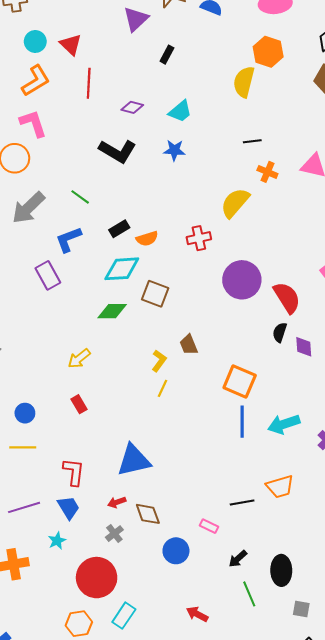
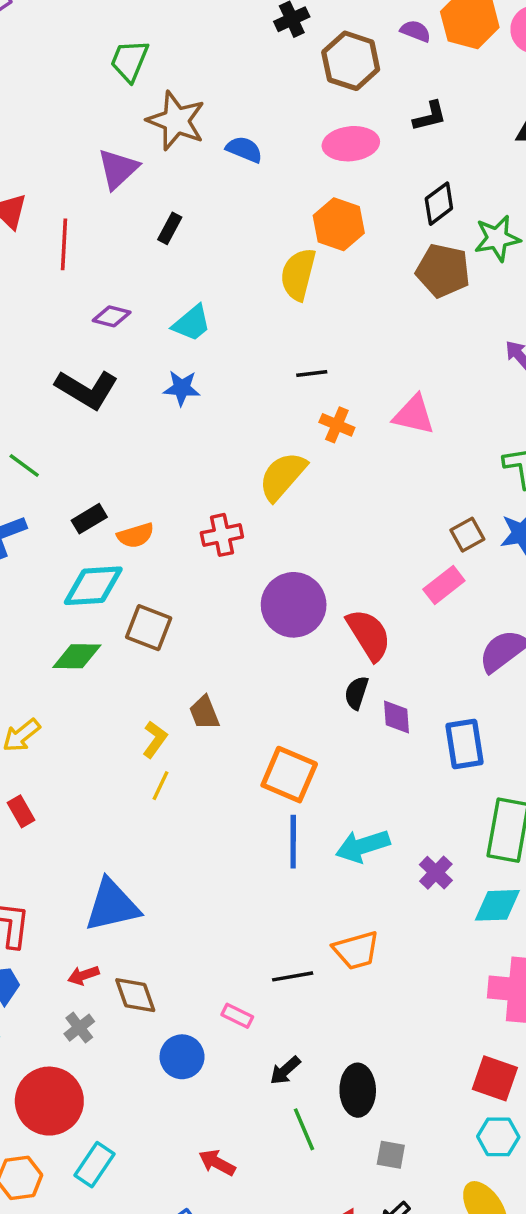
red line: (89, 83) -> (64, 244), moved

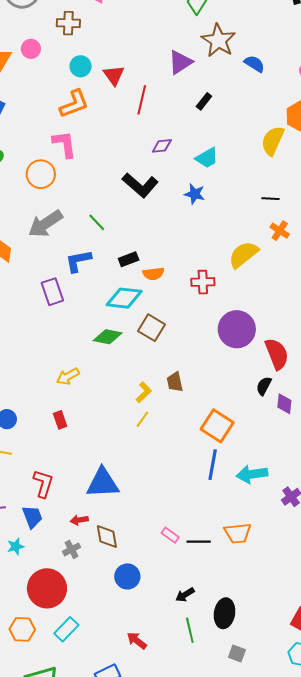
purple diamond: (112, 316) -> (162, 146), turned -30
pink rectangle: (237, 1016) -> (170, 535), moved

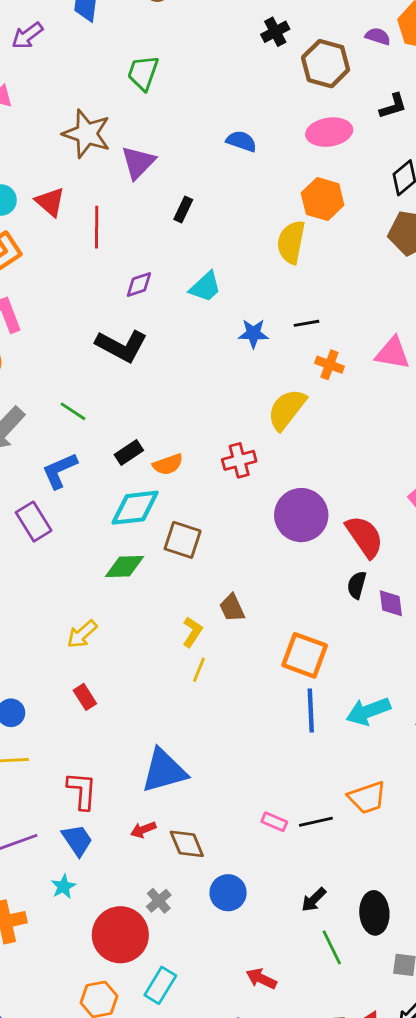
brown star: (218, 40) -> (87, 134), moved
blue star: (195, 194) -> (253, 333), moved
gray cross: (72, 549) -> (159, 901), moved

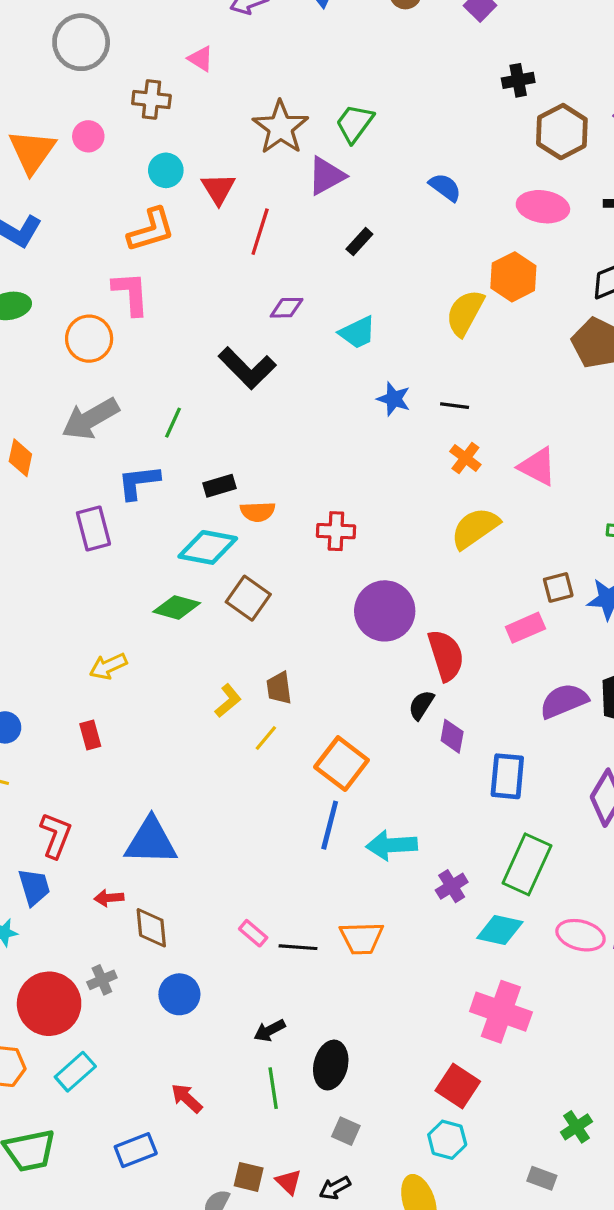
green trapezoid: (143, 73) -> (355, 123), moved
yellow semicircle: (287, 409) -> (475, 528), moved
green line: (73, 411) -> (173, 423), turned 64
yellow line: (199, 670) -> (266, 738), moved

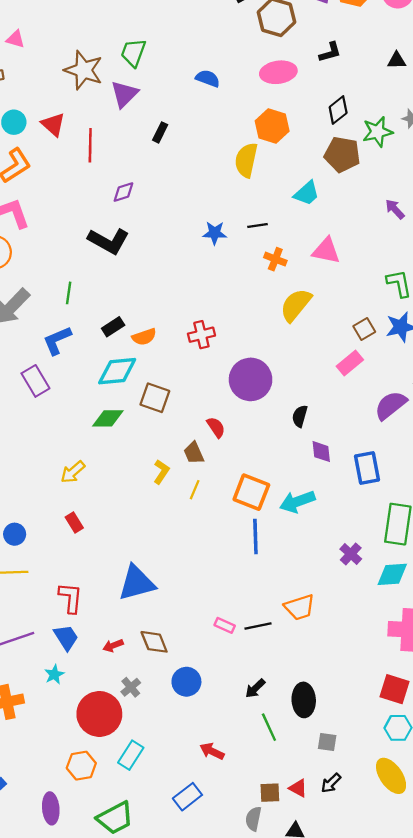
cyan trapezoid: (357, 333) -> (307, 193), moved
red semicircle: (446, 655) -> (216, 427), moved, size x0.6
black semicircle: (421, 705) -> (300, 416), moved
cyan arrow: (392, 845) -> (297, 502), moved
red arrow: (109, 898) -> (113, 646), moved

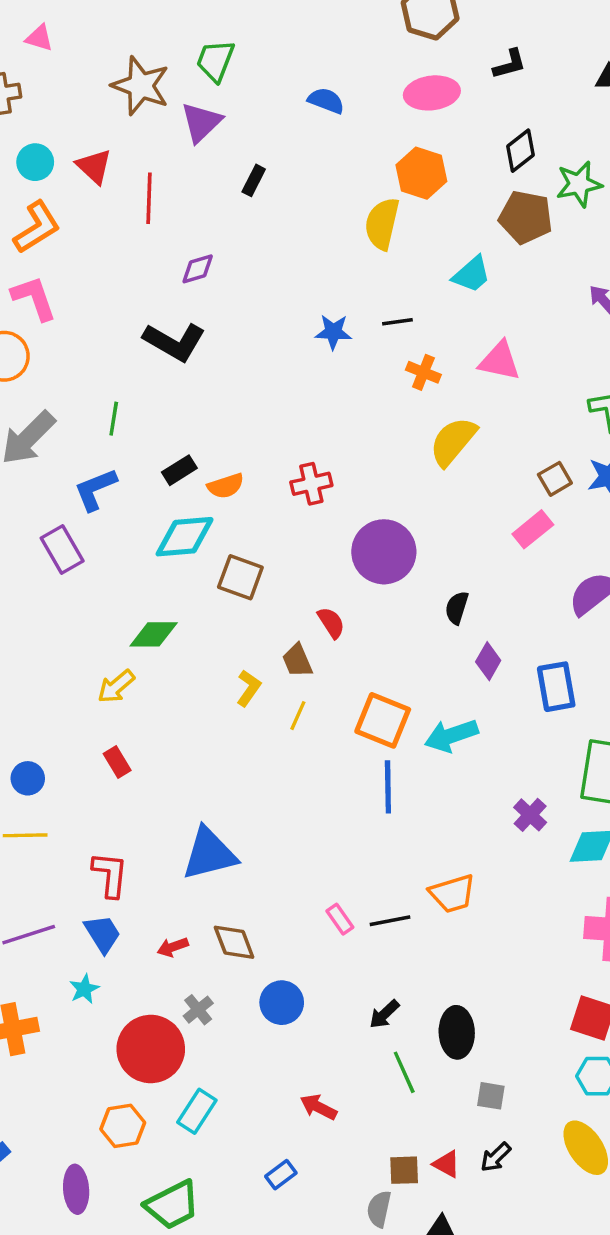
green diamond: (108, 418) -> (154, 634), moved
purple diamond: (321, 452) -> (488, 661), turned 35
pink rectangle: (225, 625) -> (340, 919), turned 30
blue rectangle: (187, 797) -> (281, 1175), size x0.7

